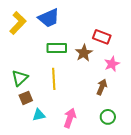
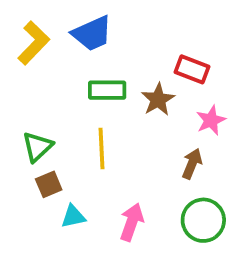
green circle: (108, 117) -> (203, 220), size x1.5

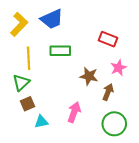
brown star: (158, 100) -> (89, 76), moved, turned -30
yellow line: (101, 149) -> (29, 58), moved
pink arrow: (132, 222) -> (74, 112), moved

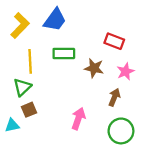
blue trapezoid: (52, 19) -> (55, 20), turned -30
brown star: (89, 76) -> (94, 68), moved
cyan triangle: (41, 122) -> (12, 125), moved

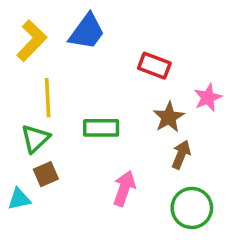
red rectangle: (114, 41) -> (154, 66), moved
green rectangle: (64, 54) -> (101, 128), moved
brown star: (94, 68) -> (169, 117), moved, turned 30
pink star: (125, 71) -> (208, 98), moved

